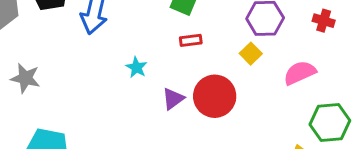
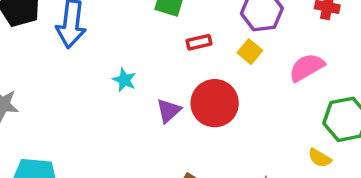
red rectangle: (191, 40) -> (199, 42), moved

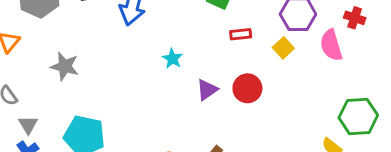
pink semicircle: (307, 67) -> (331, 45), moved, turned -84
red circle: (215, 103) -> (247, 88), size x0.7

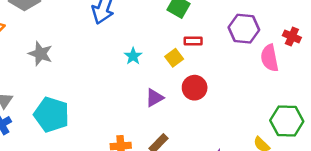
yellow square: (283, 48) -> (174, 58), moved
purple triangle: (207, 90) -> (154, 98), moved

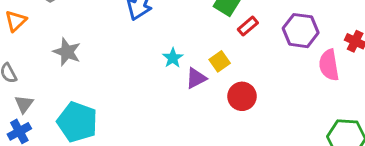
red rectangle: (193, 41) -> (248, 26), moved, turned -42
purple triangle: (154, 98) -> (196, 78), moved

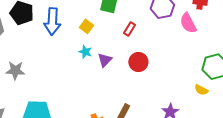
red rectangle: (248, 26) -> (129, 29), moved
yellow square: (220, 61) -> (87, 26), moved

